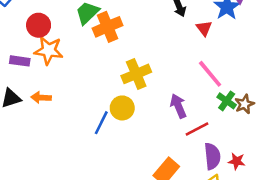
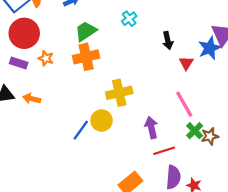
red circle: (39, 25) -> (24, 33), moved, size x1.4
orange cross: (108, 27) -> (86, 57), moved
orange star: (49, 50) -> (46, 58), size x0.6

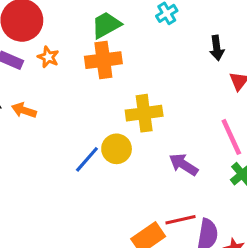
purple arrow: (151, 128) -> (183, 165), turned -50
red line: (164, 151) -> (181, 220), moved

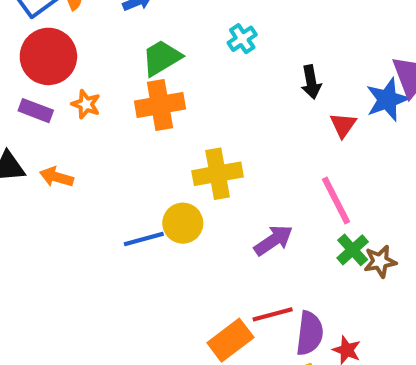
blue line: (87, 159) -> (144, 239), turned 36
purple arrow: (183, 165) -> (273, 240), turned 116

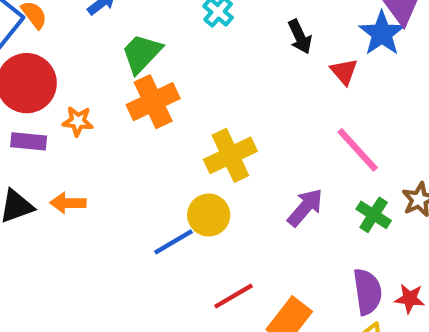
green cross: (353, 250) -> (374, 215), moved
red line: (273, 314) -> (234, 296), moved

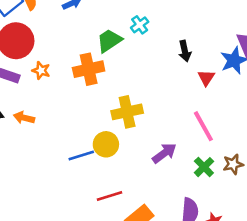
green trapezoid: (142, 53) -> (109, 41), moved

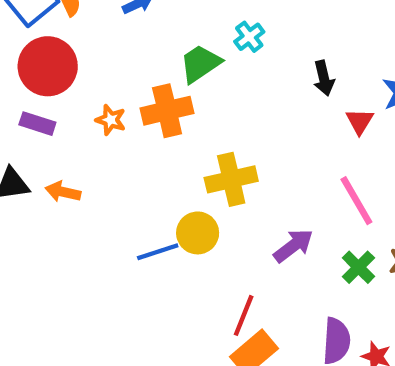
orange star: (41, 70) -> (111, 120), moved
red line: (109, 196) -> (244, 315), moved, turned -50

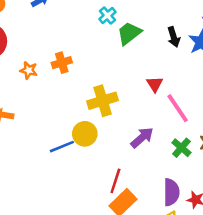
green trapezoid: (200, 64) -> (129, 33), moved
black arrow: (324, 78) -> (174, 37), moved
orange cross: (167, 111) -> (62, 63), size x0.7
red triangle: (360, 121) -> (155, 84), moved

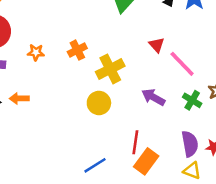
orange cross: (62, 63) -> (77, 50), moved
purple arrow: (142, 138) -> (153, 97), turned -100
blue line: (62, 147) -> (95, 165), moved

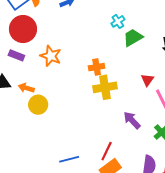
orange cross: (77, 50) -> (97, 67), moved
orange star: (36, 52) -> (51, 56), size x1.5
yellow circle: (99, 103) -> (38, 105), moved

